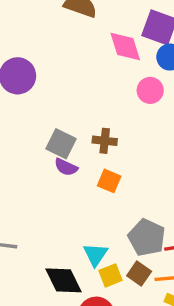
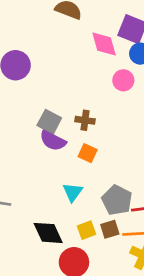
purple semicircle: (66, 167) -> (53, 141), size x1.4
cyan triangle: (96, 255) -> (73, 192), moved
brown square: (139, 273) -> (110, 229), turned 36

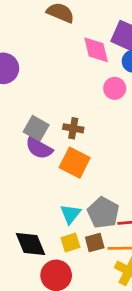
orange square: (88, 153) -> (75, 163), size x1.5
cyan triangle: (73, 192) -> (70, 214), moved

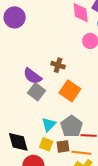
gray square: (36, 128) -> (37, 92), moved
orange square: (75, 163) -> (70, 91), moved
yellow square: (70, 243) -> (46, 144), turned 32

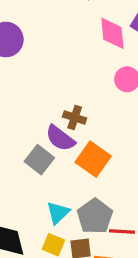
purple semicircle: (32, 76) -> (60, 138), moved

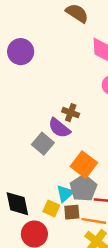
orange square: (93, 159) -> (84, 165), moved
cyan triangle: (58, 213) -> (65, 194), moved

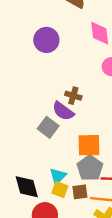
purple circle: (21, 52) -> (46, 40), moved
orange square: (84, 165) -> (89, 145), turned -35
cyan triangle: (65, 194) -> (58, 176), moved

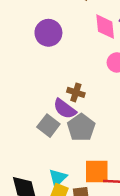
orange square: (89, 145) -> (97, 172), moved
gray pentagon: (90, 168) -> (81, 128), moved

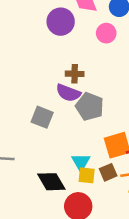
purple circle: (48, 33) -> (61, 22), moved
gray square: (48, 126) -> (42, 117), moved

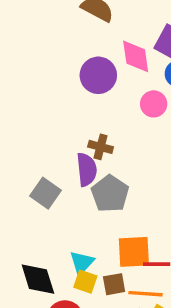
purple semicircle: (68, 93) -> (87, 170), turned -130

